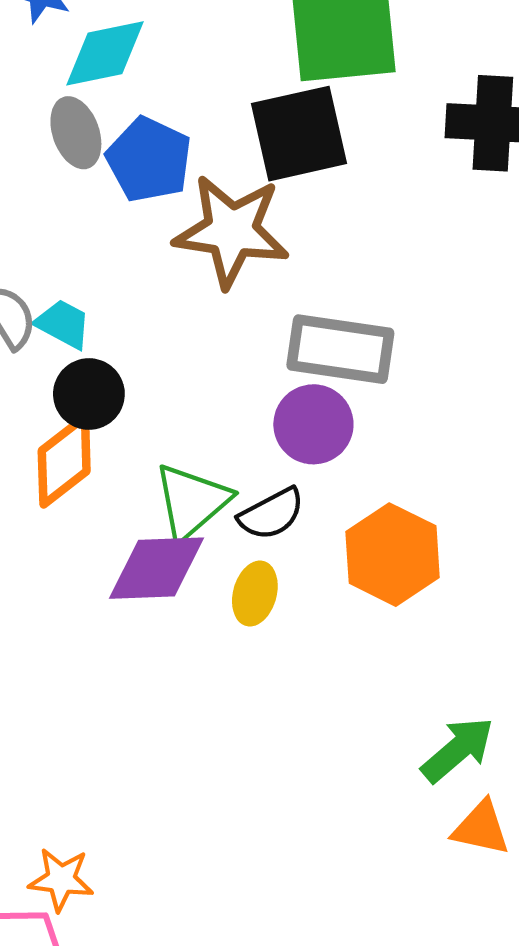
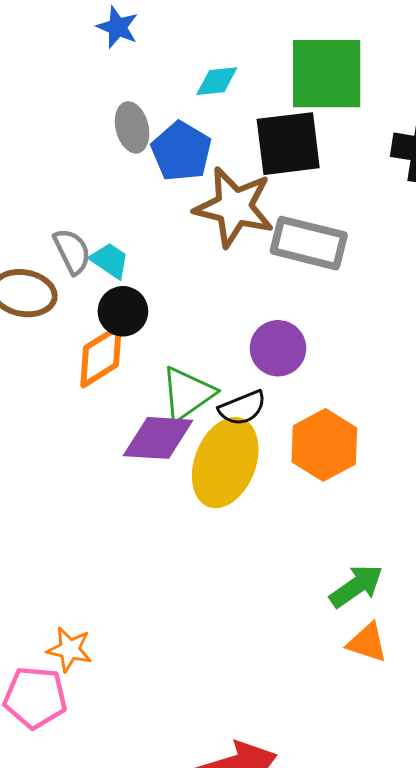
cyan diamond: (105, 53) -> (217, 81), moved, size x0.7
gray rectangle: (340, 349) -> (309, 243), moved
yellow ellipse: (255, 594) -> (225, 463), size x2.0

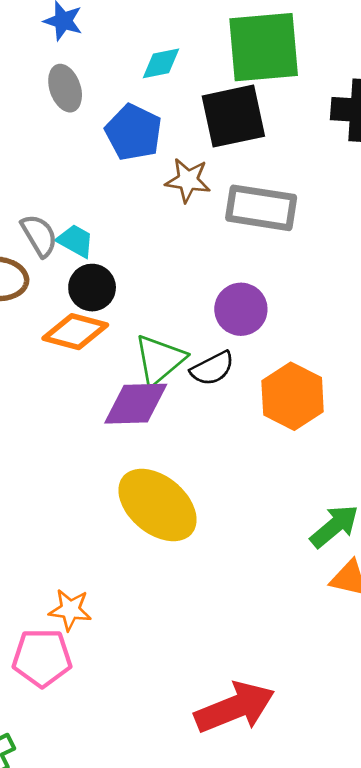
gray ellipse: (132, 127) -> (65, 88), moved
brown star: (234, 207) -> (188, 180), size x0.6
orange diamond: (101, 356) -> (75, 332), turned 52
yellow ellipse: (225, 463) -> (158, 505), moved, turned -66

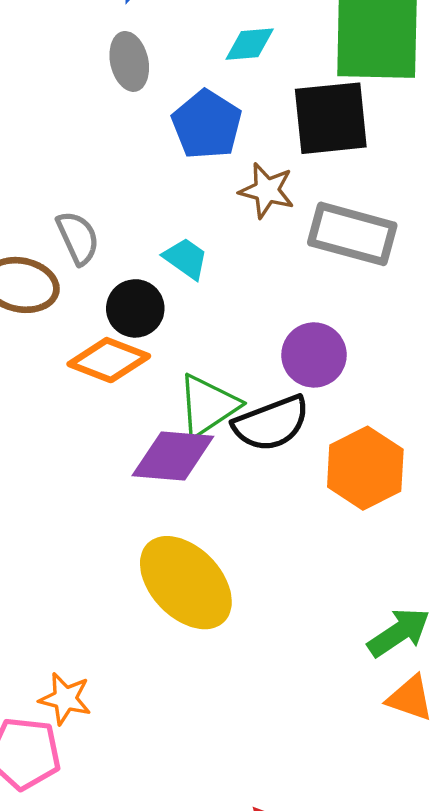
cyan trapezoid: (75, 241) -> (186, 259), moved
black semicircle: (212, 368) -> (271, 423), size x1.4

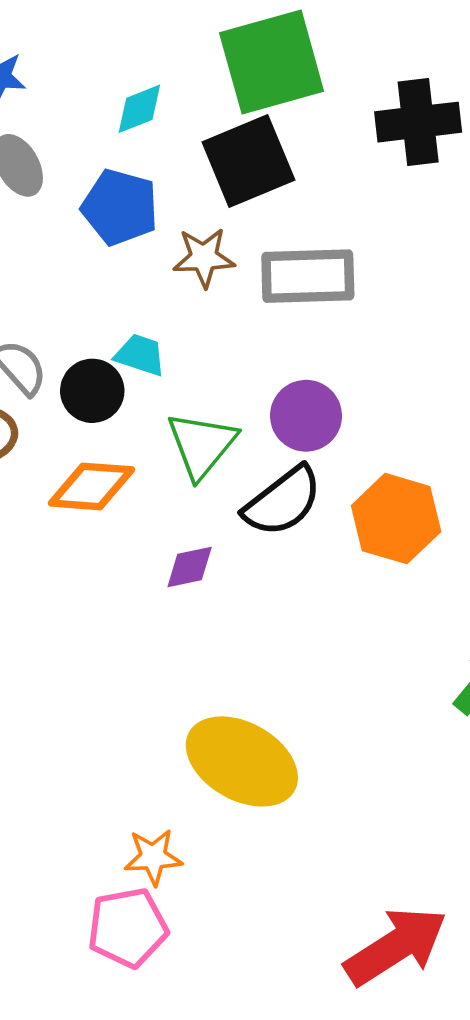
black circle: (135, 308) -> (92, 391), moved
green triangle: (208, 406) -> (202, 445), moved
purple diamond: (173, 456) -> (190, 567), size x0.6
yellow ellipse: (186, 583) -> (242, 761), moved

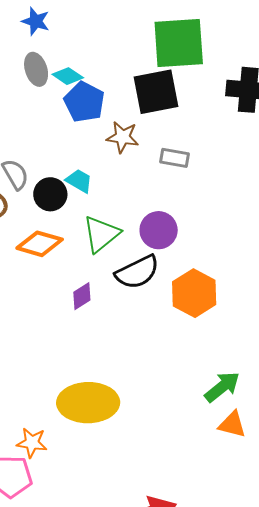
cyan diamond: (139, 109) -> (68, 76), moved, turned 44
gray rectangle: (308, 276) -> (174, 158), size x0.6
purple diamond: (190, 567) -> (82, 296), turned -32
yellow ellipse: (242, 761) -> (88, 403), turned -42

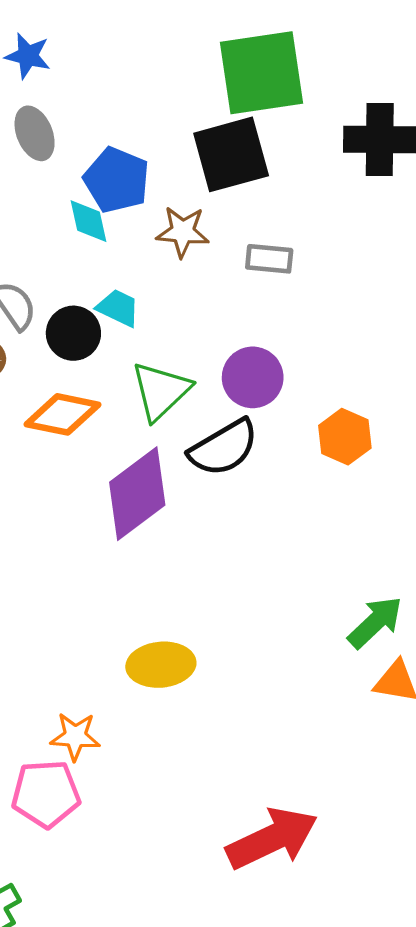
cyan diamond: (68, 76) -> (89, 221), moved, turned 48
orange hexagon: (194, 293) -> (345, 437), moved, size x0.7
purple diamond: (82, 296) -> (137, 494), size x2.0
yellow ellipse: (88, 403) -> (161, 665), size x0.7

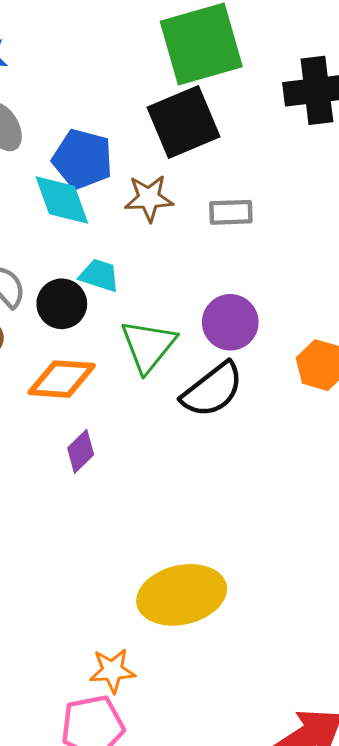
cyan diamond: (89, 221) -> (62, 200), size x1.4
purple diamond: (137, 494) -> (81, 451), moved, size x0.5
yellow ellipse: (161, 665) -> (182, 595), size x1.4

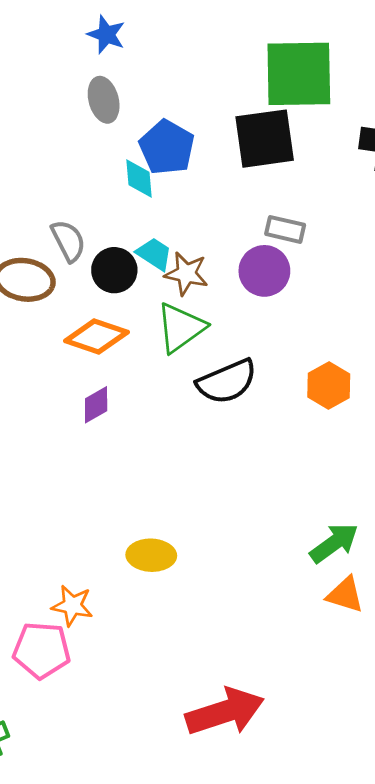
brown star: (149, 198) -> (186, 274), moved
cyan diamond: (62, 200) -> (139, 179), size x0.7
purple circle: (230, 322) -> (264, 271), moved
yellow ellipse: (182, 595) -> (151, 555), size x0.6

